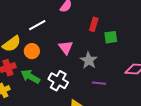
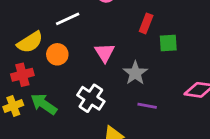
green arrow: (30, 77) -> (44, 104), moved

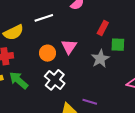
orange circle: (57, 54) -> (47, 53), moved
gray star: (135, 73) -> (100, 59), moved
purple line: (147, 106) -> (90, 102), moved

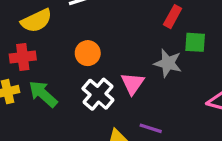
pink triangle: (69, 47) -> (133, 84), moved
gray star: (100, 59) -> (168, 63), turned -30

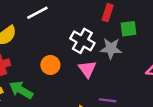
orange circle: (88, 53) -> (50, 65), moved
white cross: (98, 94) -> (82, 41), moved

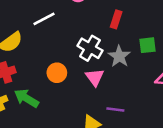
green square: (128, 29) -> (148, 45), moved
gray star: (111, 48) -> (119, 56), turned 30

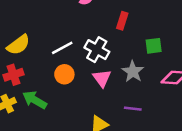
white line: (44, 19) -> (62, 48), moved
gray star: (119, 56) -> (133, 72), moved
purple line: (115, 110) -> (133, 109), moved

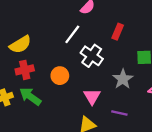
white line: (62, 48) -> (72, 34), moved, turned -30
red cross: (13, 75) -> (25, 70), moved
pink triangle: (102, 78) -> (92, 97), moved

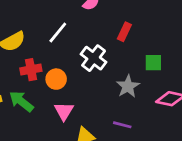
white line: (72, 34) -> (58, 33), moved
red cross: (25, 70) -> (31, 70), moved
pink triangle: (92, 97) -> (64, 111), moved

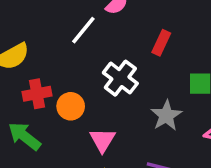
white line: (58, 33) -> (83, 30), moved
pink triangle: (64, 111) -> (102, 140), moved

